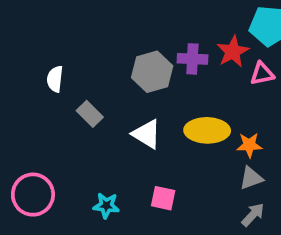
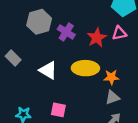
red star: (233, 52) -> (97, 38), moved
purple cross: (192, 59) -> (66, 32), moved, turned 30
gray hexagon: (152, 72) -> (39, 22), moved

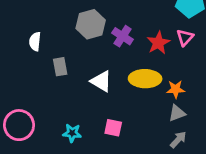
pink triangle: (119, 33) -> (185, 37), turned -35
gray rectangle: (13, 58) -> (60, 67), turned 35

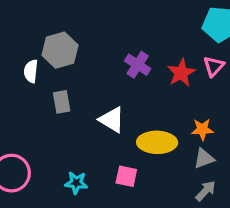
gray hexagon: (91, 24) -> (60, 50), moved
yellow ellipse: (145, 79) -> (157, 142), moved

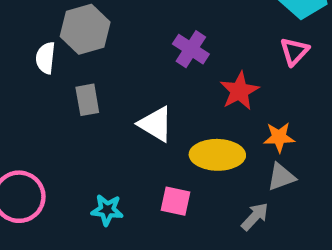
red star: (181, 73) -> (239, 91), moved
gray arrow: (206, 191) -> (255, 217), moved

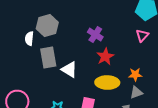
red star: (239, 91) -> (105, 57), moved
gray rectangle: (87, 100) -> (48, 58), size x1.5
white triangle: (156, 124) -> (69, 70), moved

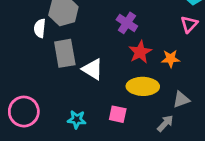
orange star: (135, 75) -> (171, 59), moved

